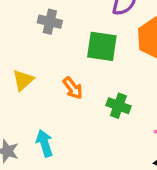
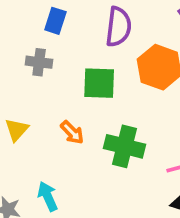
green cross: (118, 106) -> (124, 146), size x1.5

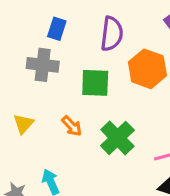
gray cross: (39, 62) -> (43, 65), size x1.4
green cross: (124, 146) -> (117, 138), turned 32

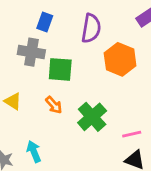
green square: (95, 83) -> (60, 69), moved
yellow triangle: (23, 124) -> (13, 101), turned -42

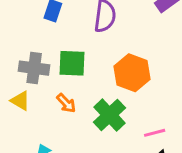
gray cross: (31, 52) -> (34, 68), moved
orange hexagon: (120, 59) -> (132, 73), moved

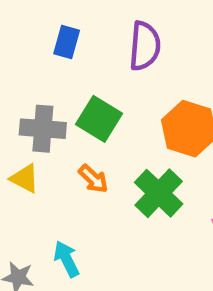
green square: (72, 63) -> (99, 119), turned 32

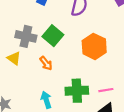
green cross: (159, 193) -> (77, 91), moved, turned 35
cyan arrow: (67, 259) -> (46, 100), moved

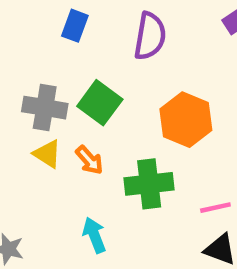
yellow triangle: (14, 58) -> (47, 154), moved
green cross: (77, 91) -> (149, 184), moved

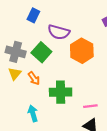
purple semicircle: (150, 36) -> (59, 32), moved, turned 90
orange hexagon: (186, 120) -> (82, 51), moved
yellow triangle: (47, 154) -> (15, 74), turned 32

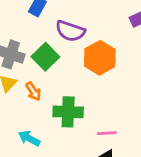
cyan arrow: (33, 113) -> (29, 138), turned -49

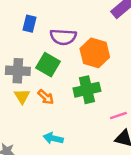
green cross: (68, 112) -> (87, 90), moved

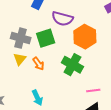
green square: (48, 65) -> (46, 38), turned 30
green cross: (87, 90) -> (72, 65), turned 30
cyan arrow: (53, 138) -> (37, 98), turned -140

